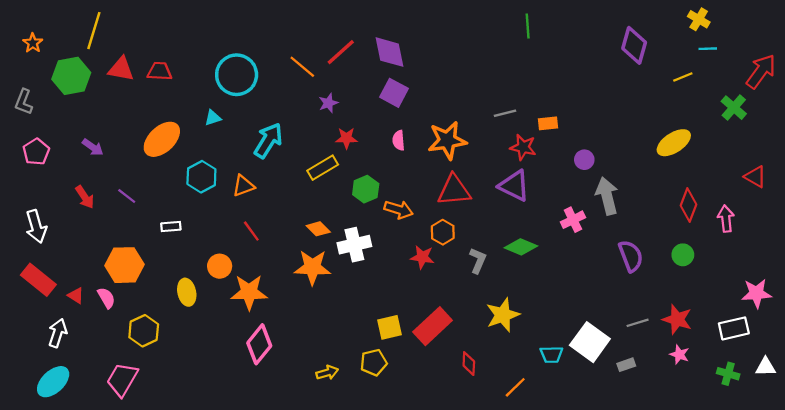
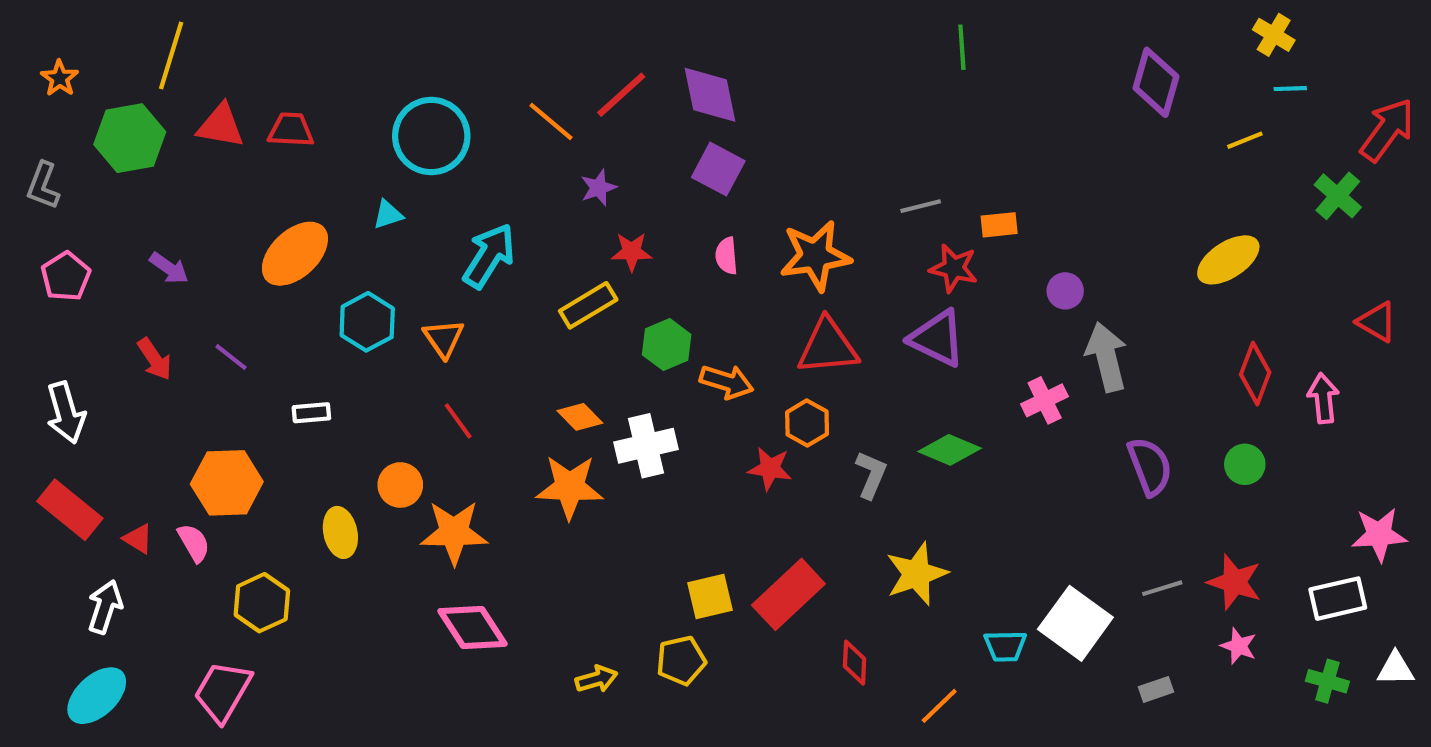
orange triangle: (243, 186) -> (444, 338), turned -45
pink diamond: (259, 344) -> (473, 627), turned -72
gray rectangle: (626, 365) -> (1156, 689), moved

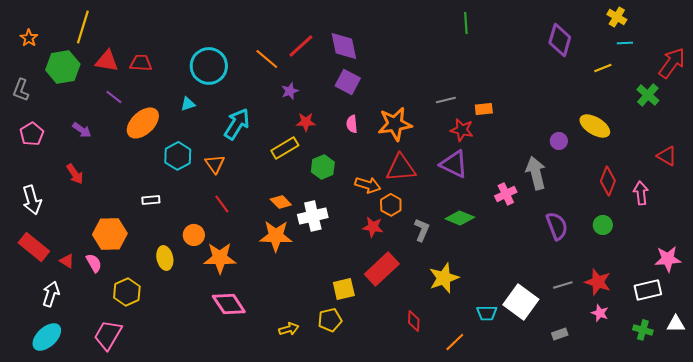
yellow ellipse: (1228, 260) -> (595, 126), turned 64
purple circle: (1065, 291) -> (559, 141), moved
purple line: (231, 357) -> (114, 97), moved
orange arrow: (727, 382) -> (368, 185), moved
red rectangle: (788, 594) -> (382, 269), moved

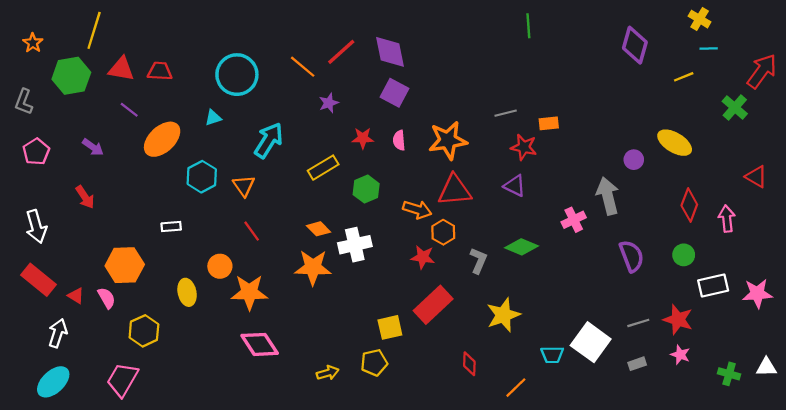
red star: (306, 122) -> (363, 138), moved
purple triangle: (454, 164) -> (515, 186), size x0.7
white rectangle: (648, 290) -> (713, 285), moved
gray rectangle: (560, 334) -> (637, 364), moved

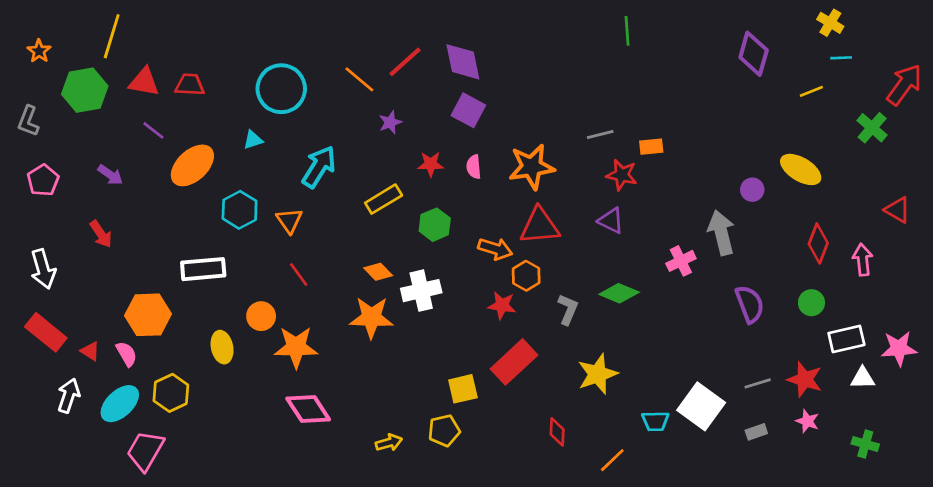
white rectangle: (171, 227) -> (203, 269), size x1.8
white triangle: (766, 367) -> (863, 378), moved
cyan ellipse: (53, 382) -> (120, 404), moved

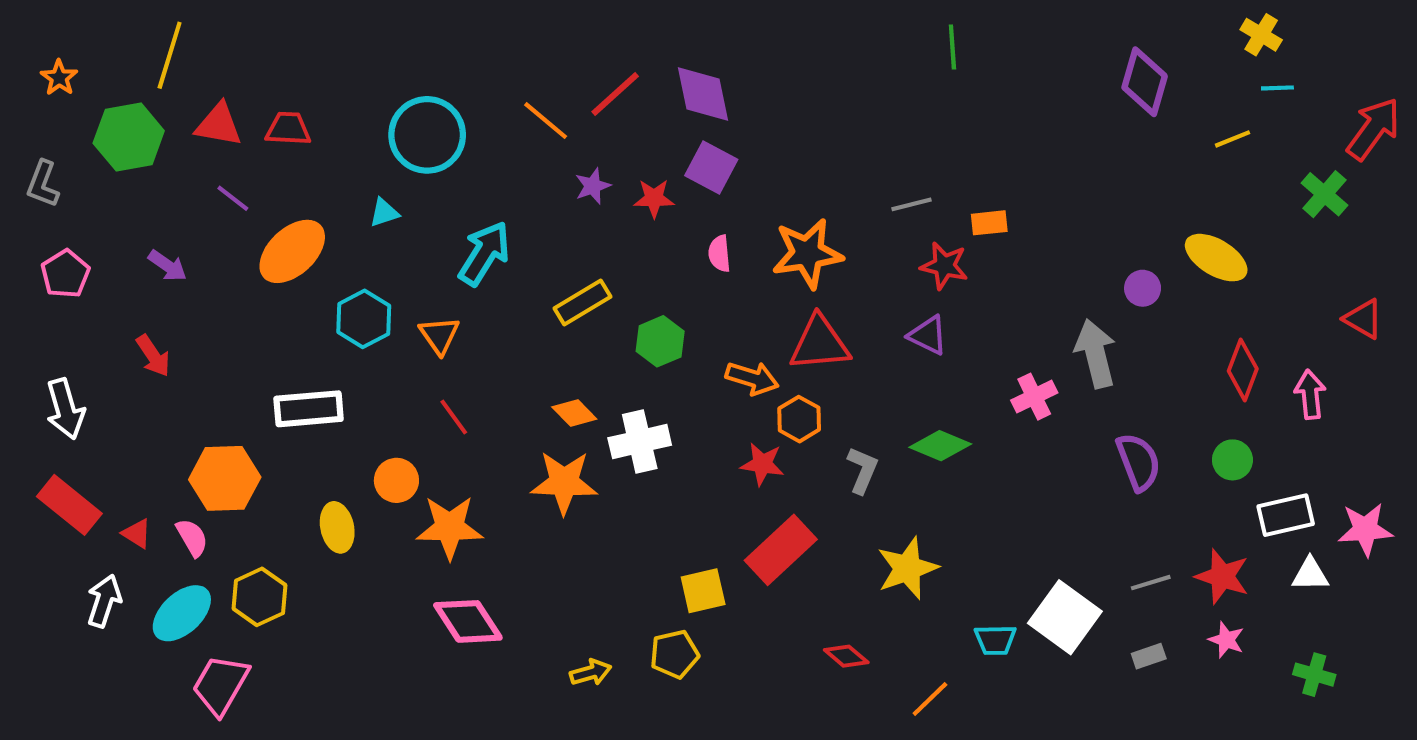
red star: (431, 164) -> (654, 198), moved
red diamond: (557, 432) -> (846, 656), turned -52

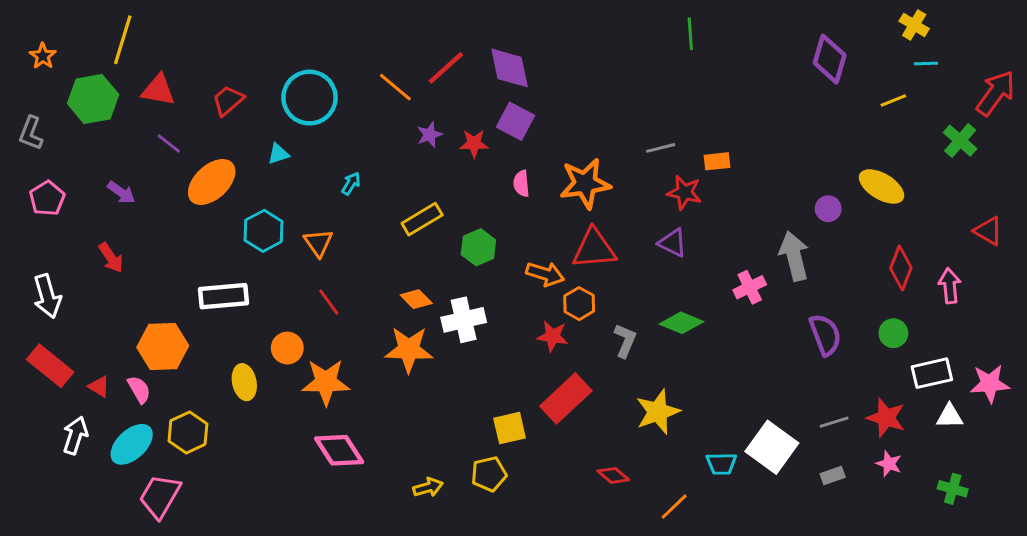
red trapezoid: (288, 129) -> (228, 101), moved, turned -44
cyan arrow: (484, 253) -> (351, 184), size x0.5

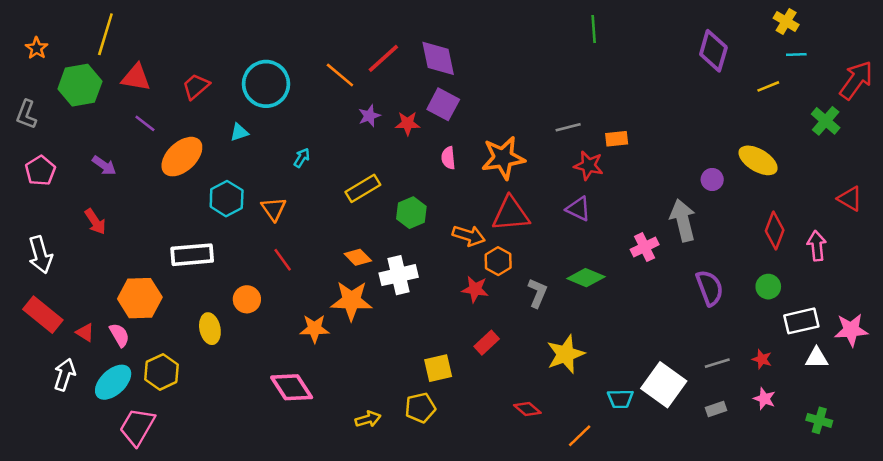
orange star: (326, 382) -> (314, 329), moved, size x0.7
red rectangle: (566, 398) -> (487, 343), size x0.6
red star: (886, 418) -> (762, 359), size x0.6

